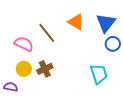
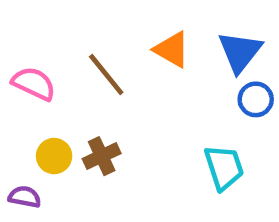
pink semicircle: (24, 44) -> (34, 84), moved

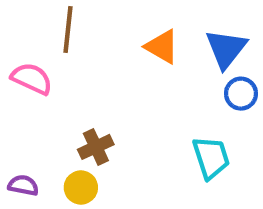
brown line: (106, 74) -> (68, 30), moved, turned 45
yellow circle: (54, 156) -> (81, 188), moved

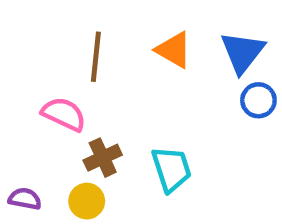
brown line: (68, 30) -> (96, 57), moved
pink semicircle: (32, 79) -> (64, 114), moved
cyan trapezoid: (211, 158) -> (171, 169), moved

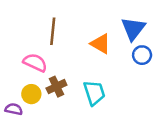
orange triangle: (174, 50) -> (101, 44), moved
yellow circle: (87, 201) -> (31, 94), moved

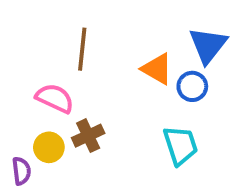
blue circle: (142, 55) -> (192, 86), moved
cyan trapezoid: (94, 93) -> (181, 145), moved
purple semicircle: (14, 109) -> (21, 171), turned 72

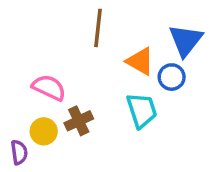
brown line: (82, 49) -> (98, 28), moved
cyan trapezoid: (181, 145) -> (142, 110), moved

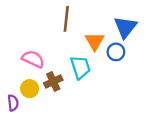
orange triangle: (140, 61) -> (95, 41), turned 30
cyan trapezoid: (142, 110) -> (80, 67), moved

